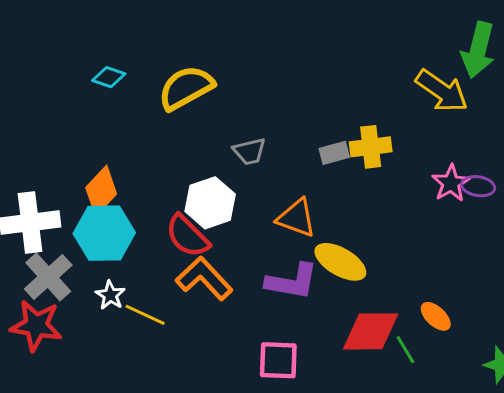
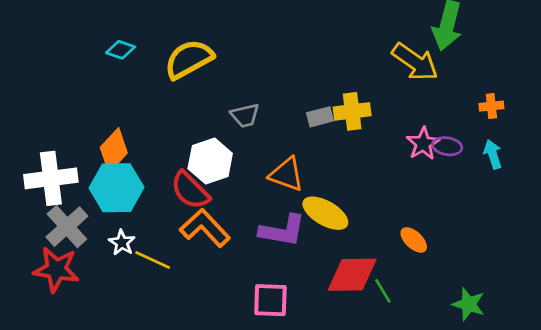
orange ellipse: (436, 316) -> (414, 240), moved

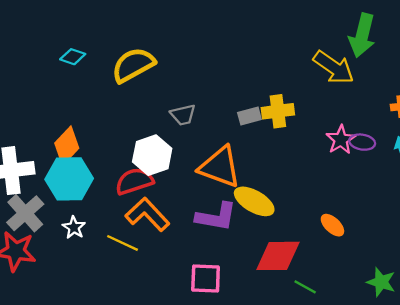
orange triangle: (287, 174) -> (220, 167), size x1.4
red semicircle: (190, 190) -> (134, 181), turned 117
yellow line: (153, 260) -> (123, 243), moved
green line: (383, 291) -> (305, 287), moved, turned -30

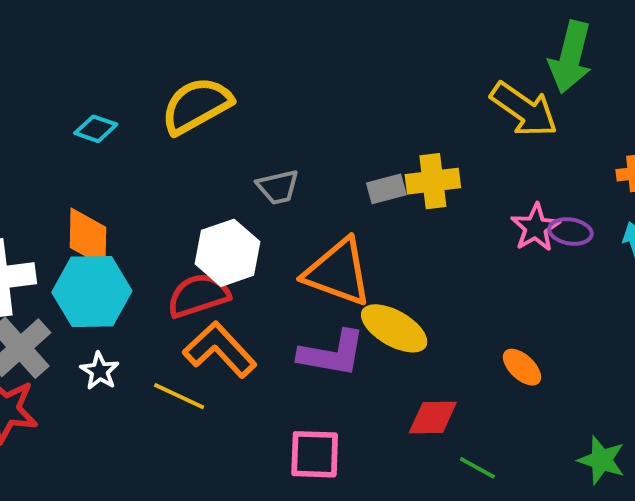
cyan diamond: (73, 57) -> (96, 129), moved
orange diamond: (67, 146) -> (88, 237), turned -42
red diamond: (278, 256) -> (433, 418), size x0.7

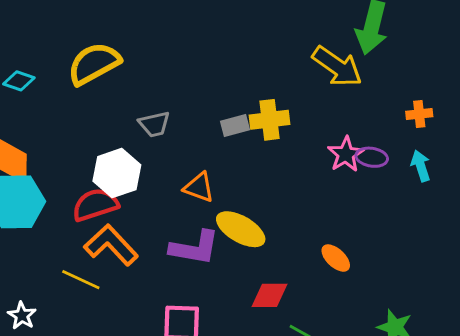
orange triangle: (338, 272) -> (199, 187), size x0.6
white star: (100, 371) -> (22, 316), moved

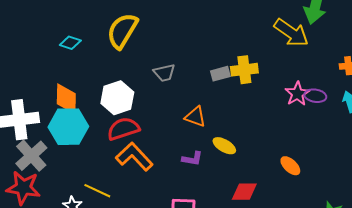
yellow semicircle: (94, 64) -> (122, 31), turned -30
white hexagon: (117, 173) -> (117, 98), moved
yellow ellipse: (241, 229) -> (224, 146), size x0.7
purple L-shape: (195, 248) -> (192, 159), size x0.6
yellow line: (81, 280) -> (97, 191), moved

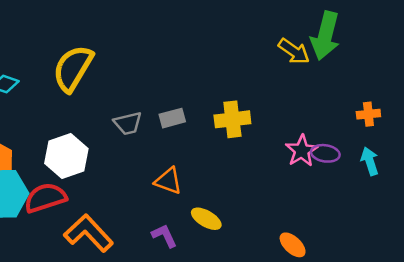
yellow arrow: (291, 33) -> (294, 51), moved, size x0.7
gray rectangle: (220, 74) -> (172, 118), moved
red semicircle: (123, 129) -> (45, 198), moved
purple L-shape: (192, 159) -> (164, 236), turned -125

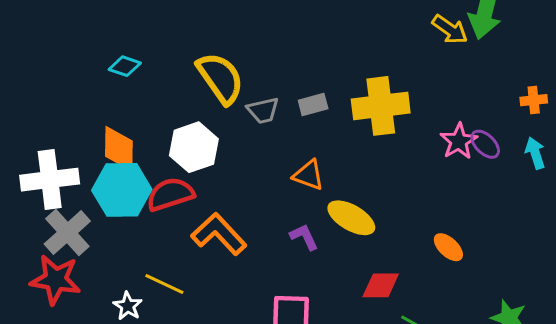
yellow semicircle: (73, 68) -> (220, 78), moved, turned 114
yellow cross: (232, 119) -> (381, 106), size x1.4
purple ellipse: (325, 153) -> (485, 144), turned 36
yellow ellipse: (206, 219) -> (351, 218), size x1.4

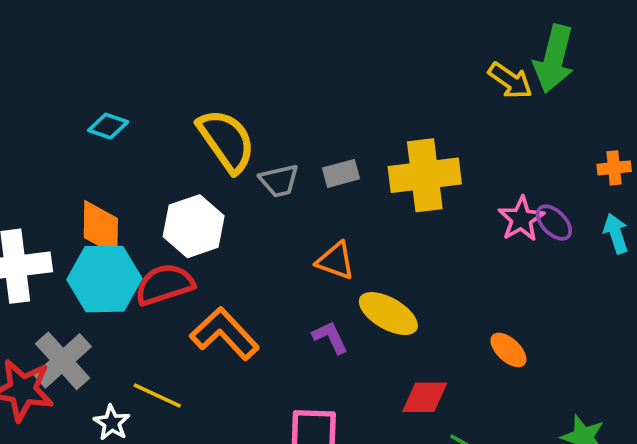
gray cross: (67, 232) -> (63, 361), moved

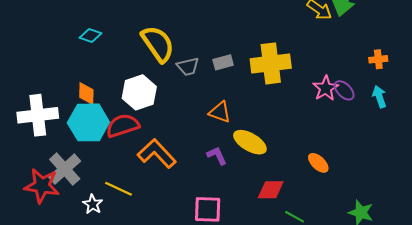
orange diamond: (101, 228) -> (86, 93), size x0.7

